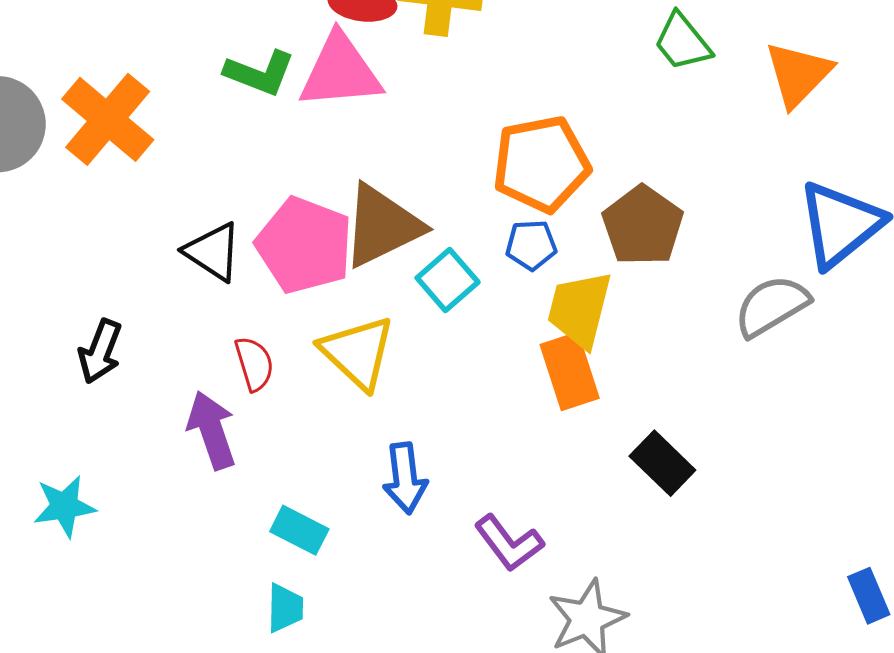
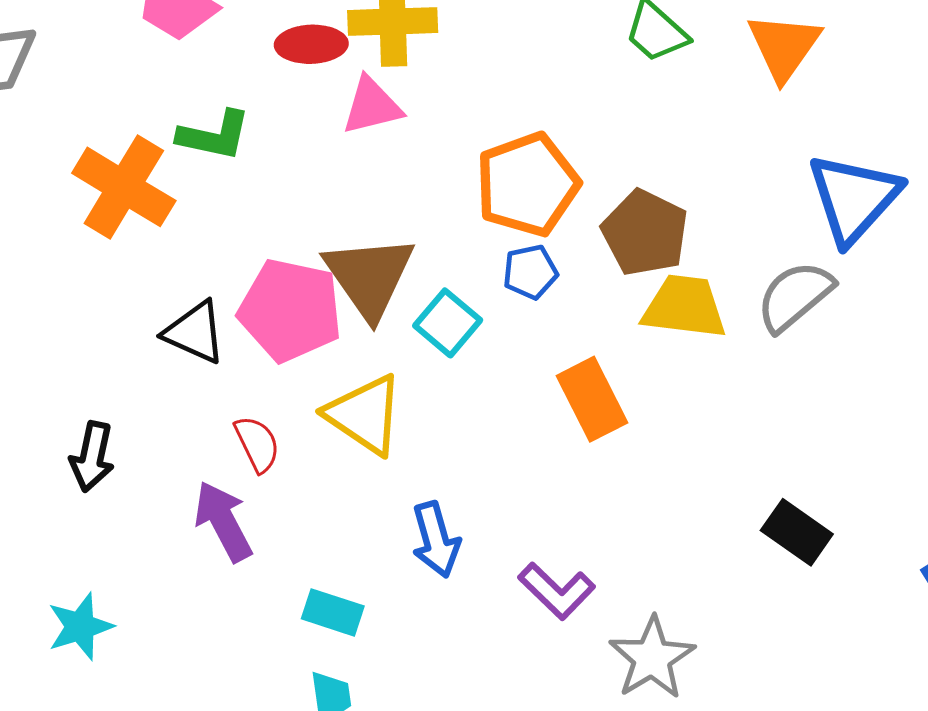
pink triangle: (340, 71) -> (372, 106), moved, size x0.7
orange cross: (108, 119) -> (124, 187), moved
brown triangle: (382, 226) -> (369, 277), turned -30
yellow trapezoid: (580, 309) -> (684, 307), moved, turned 92
black rectangle: (662, 463) -> (797, 532), moved

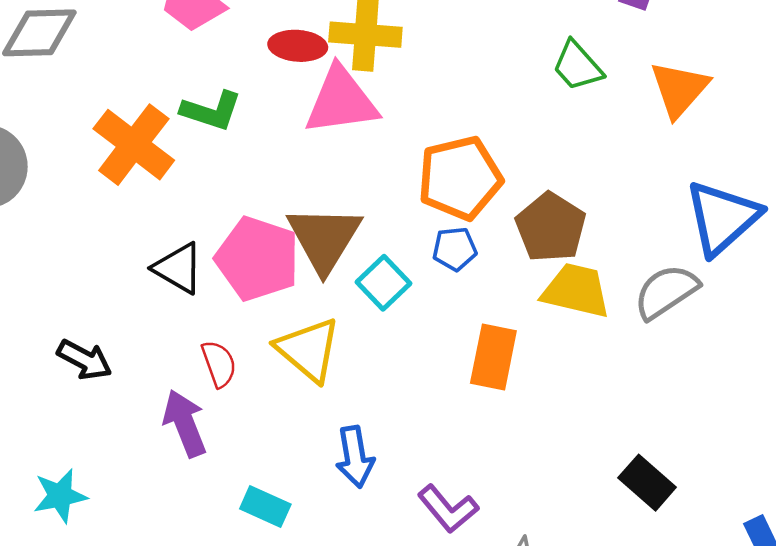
pink triangle: (372, 106) -> (341, 101), size x1.5
orange rectangle: (592, 399) -> (493, 357), turned 32
black arrow: (92, 457) -> (85, 360), turned -80

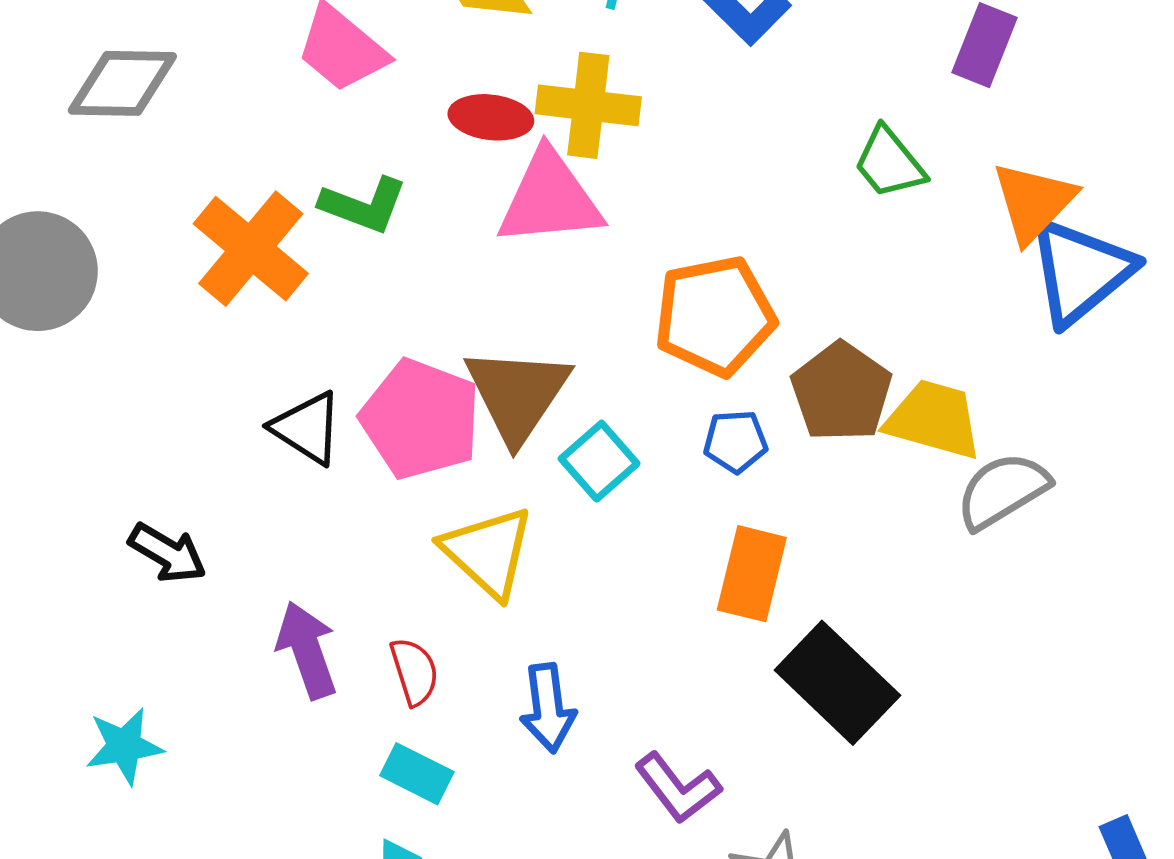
blue triangle: (722, 218) -> (1081, 271), moved
blue pentagon: (455, 249) -> (735, 441), moved
yellow trapezoid: (576, 291) -> (934, 419), moved
red semicircle: (219, 364) -> (414, 672), moved
black rectangle: (647, 483) -> (837, 683), moved, size x1.5

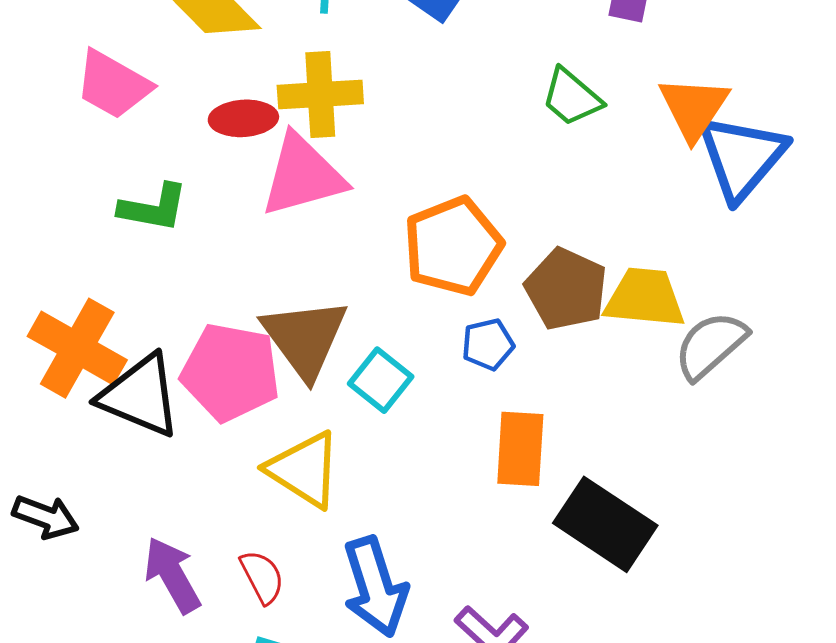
orange cross: (251, 249) -> (77, 348), moved
black triangle: (307, 428) -> (140, 396), size x1.4
blue arrow: (548, 708) -> (375, 587), size x1.4

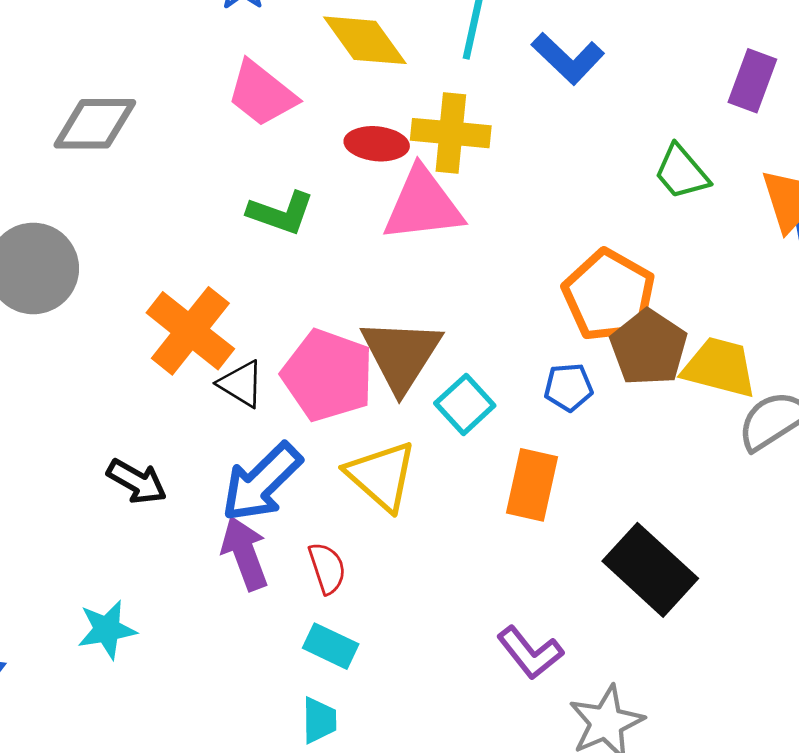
orange pentagon: (453, 246) -> (609, 295), moved, turned -30
black triangle: (140, 396) -> (241, 384), size x0.6
orange rectangle: (520, 449) -> (532, 485), moved
blue arrow: (375, 587) -> (262, 482), moved, turned 54

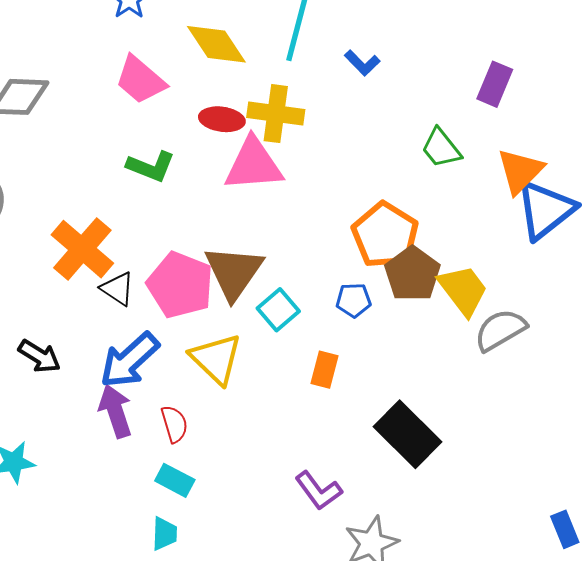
blue L-shape: (568, 58) -> (362, 63), size x0.7
yellow trapezoid: (720, 367) -> (463, 290), turned 36
orange rectangle: (532, 485) -> (325, 370), size x0.7

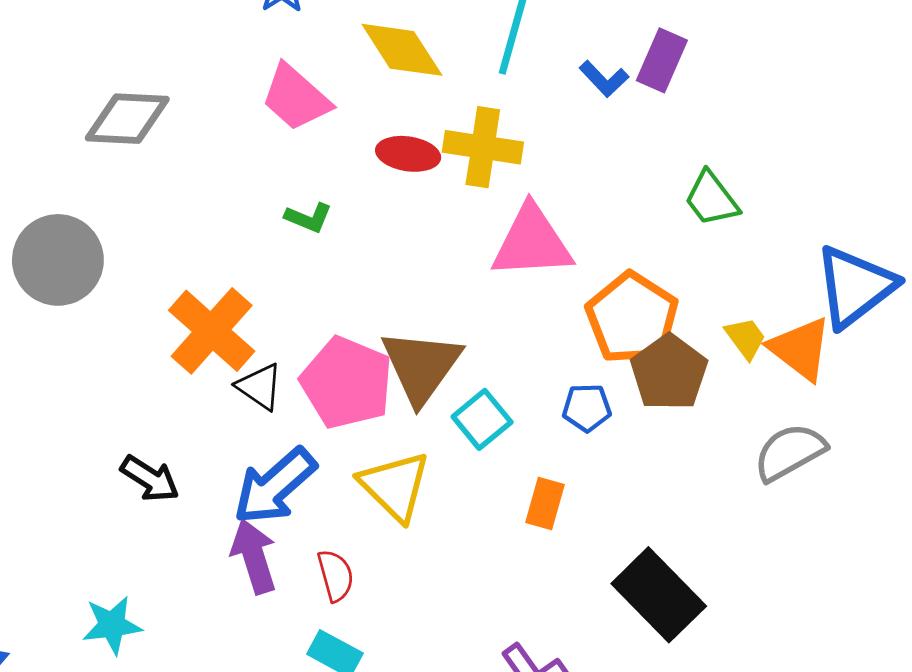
purple rectangle: (495, 84) -> (662, 60), moved
pink triangle: (254, 165) -> (532, 242), moved
green L-shape: (151, 166) -> (309, 218), size x0.7
orange triangle: (520, 171) -> (800, 349), moved, turned -38
yellow trapezoid: (463, 290) -> (746, 338), moved, size x0.6

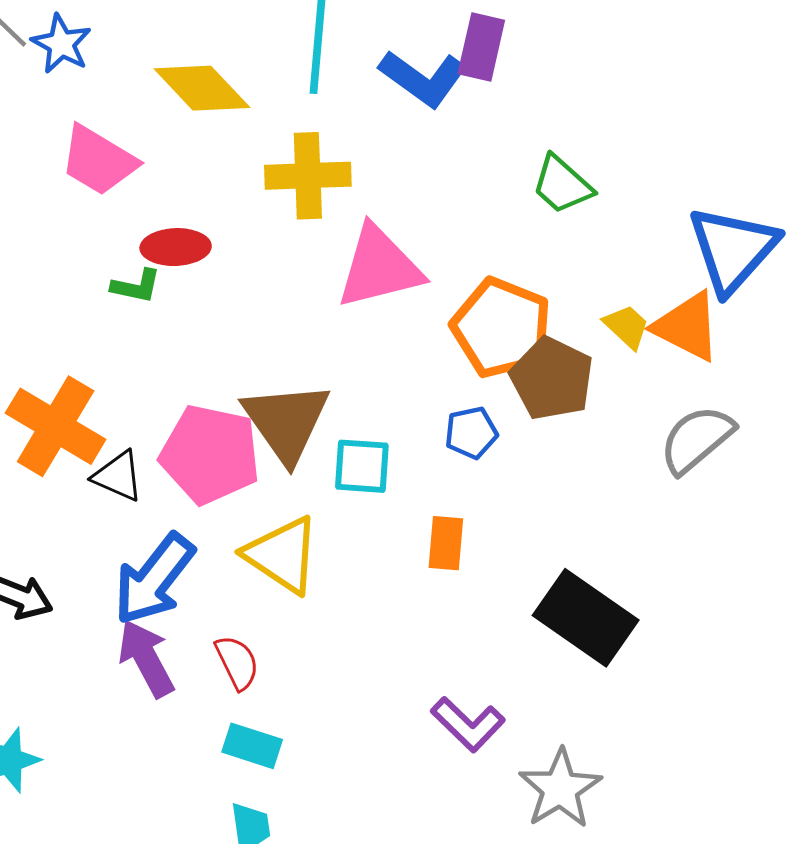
blue L-shape: (604, 79) -> (423, 78), size x1.6
red ellipse: (408, 154) -> (176, 247), moved
cyan square: (482, 419) -> (362, 466), turned -36

